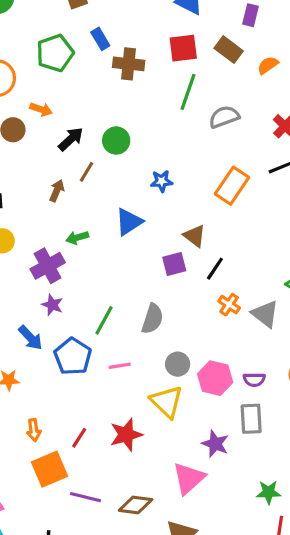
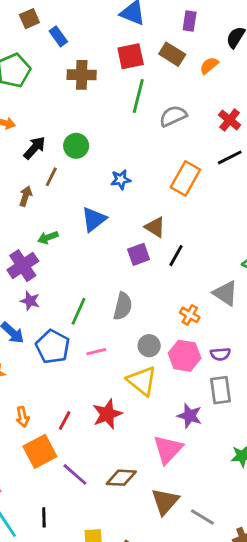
blue rectangle: (100, 39) -> (58, 36), moved
orange cross: (229, 305) -> (190, 315), moved
purple line: (86, 497) -> (75, 474), turned 32

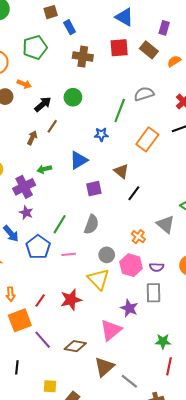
green line: (138, 96) -> (120, 110), moved
green circle: (76, 146) -> (73, 97), moved
purple square: (139, 254) -> (94, 189), moved

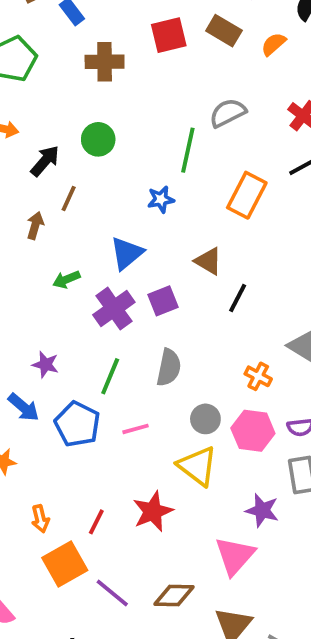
purple cross: (24, 187) -> (114, 309), moved

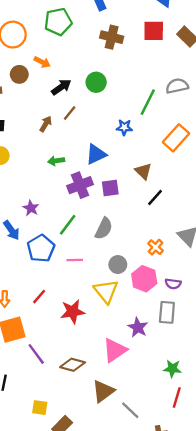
red line: (96, 522) -> (39, 297), moved

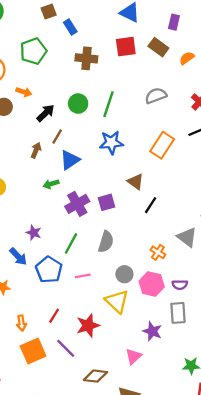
green line: (148, 102) -> (109, 104), moved
blue star: (124, 127) -> (111, 143), size x1.5
blue triangle: (96, 154) -> (70, 160), moved
pink triangle: (115, 350) -> (133, 356), size x0.7
purple line: (36, 354) -> (66, 348), moved

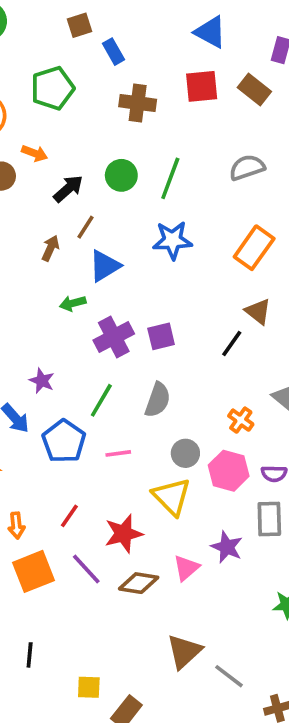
brown triangle: (136, 182) -> (258, 311), moved
pink triangle: (133, 356) -> (186, 568), moved
brown diamond: (95, 376) -> (139, 583), moved

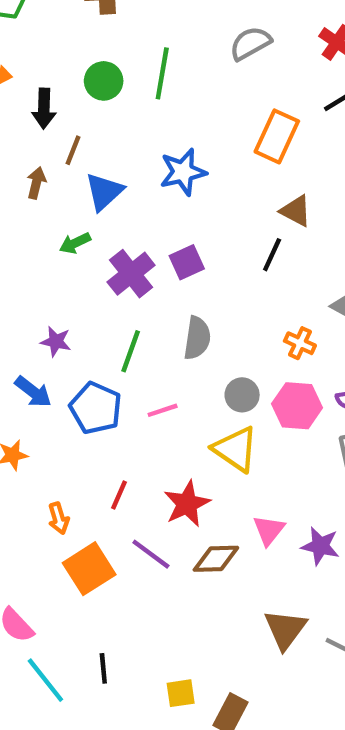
black arrow: (68, 189) -> (44, 109), turned 144
blue star: (172, 240) -> (183, 172), moved
purple star: (227, 547) -> (320, 546), moved

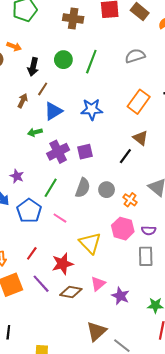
gray circle: (242, 395) -> (107, 190), moved
pink line: (163, 410) -> (60, 218), turned 40

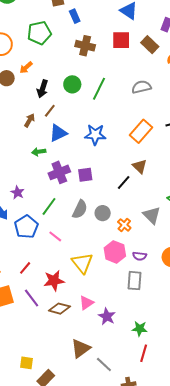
orange arrow: (14, 47) -> (26, 68), turned 112

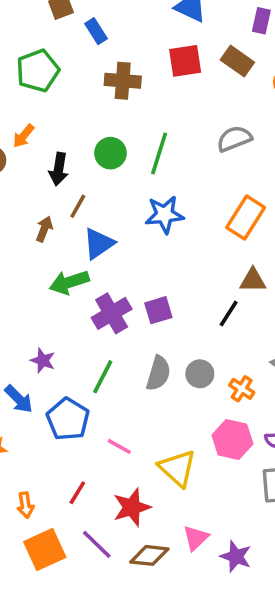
blue star: (95, 135) -> (164, 215), moved
green arrow: (39, 152) -> (69, 282), size x1.5
brown triangle: (140, 166) -> (253, 280), turned -35
pink line: (55, 236) -> (119, 446), moved

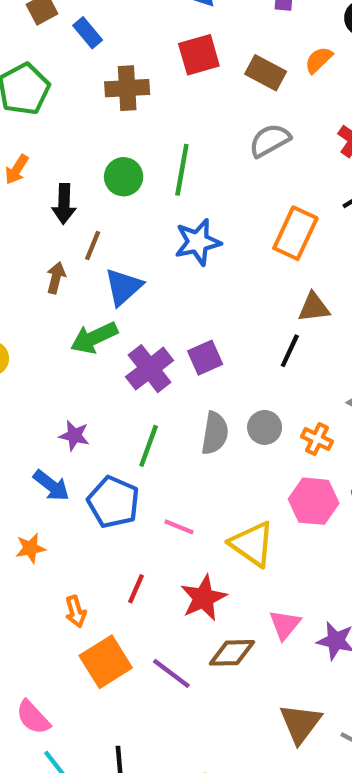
brown rectangle: (237, 61) -> (266, 73), moved
purple line: (97, 544) -> (171, 673), moved

